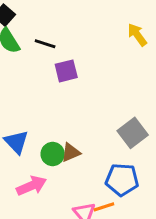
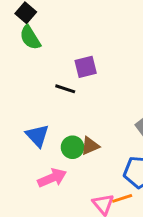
black line: (45, 44) -> (65, 89), moved

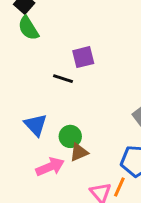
brown triangle: (90, 146) -> (79, 152), moved
orange line: (122, 198) -> (119, 187), turned -48

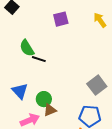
green semicircle: (28, 28) -> (27, 48), moved
purple square: (83, 57) -> (61, 19), moved

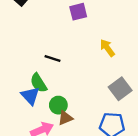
yellow arrow: (100, 20) -> (107, 48), moved
green semicircle: (27, 48) -> (38, 83), moved

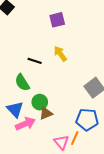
yellow arrow: (107, 48) -> (60, 54), moved
blue triangle: (30, 96) -> (15, 109), moved

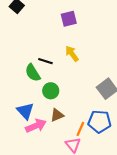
green semicircle: (22, 83) -> (33, 73), moved
green circle: (40, 102) -> (51, 91), moved
orange line: (75, 138) -> (80, 129), moved

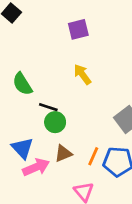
black line: (45, 61) -> (48, 107), moved
green semicircle: (33, 73) -> (22, 84), moved
orange line: (80, 129) -> (93, 156), moved

